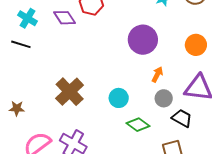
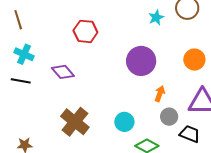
purple diamond: (65, 18) -> (63, 72), moved

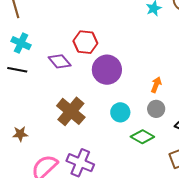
red hexagon: (85, 31) -> (85, 42), moved
purple circle: (141, 61) -> (107, 70), moved
gray circle: (169, 117) -> (156, 109), moved

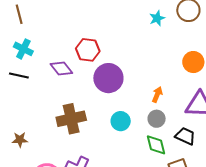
brown cross: (71, 111) -> (71, 119), turned 36
green diamond: (142, 137) -> (156, 145), moved, turned 45

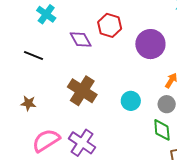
black line: (19, 75) -> (33, 55), moved
purple circle: (108, 78) -> (150, 44), moved
brown cross: (71, 119) -> (82, 91), turned 36

